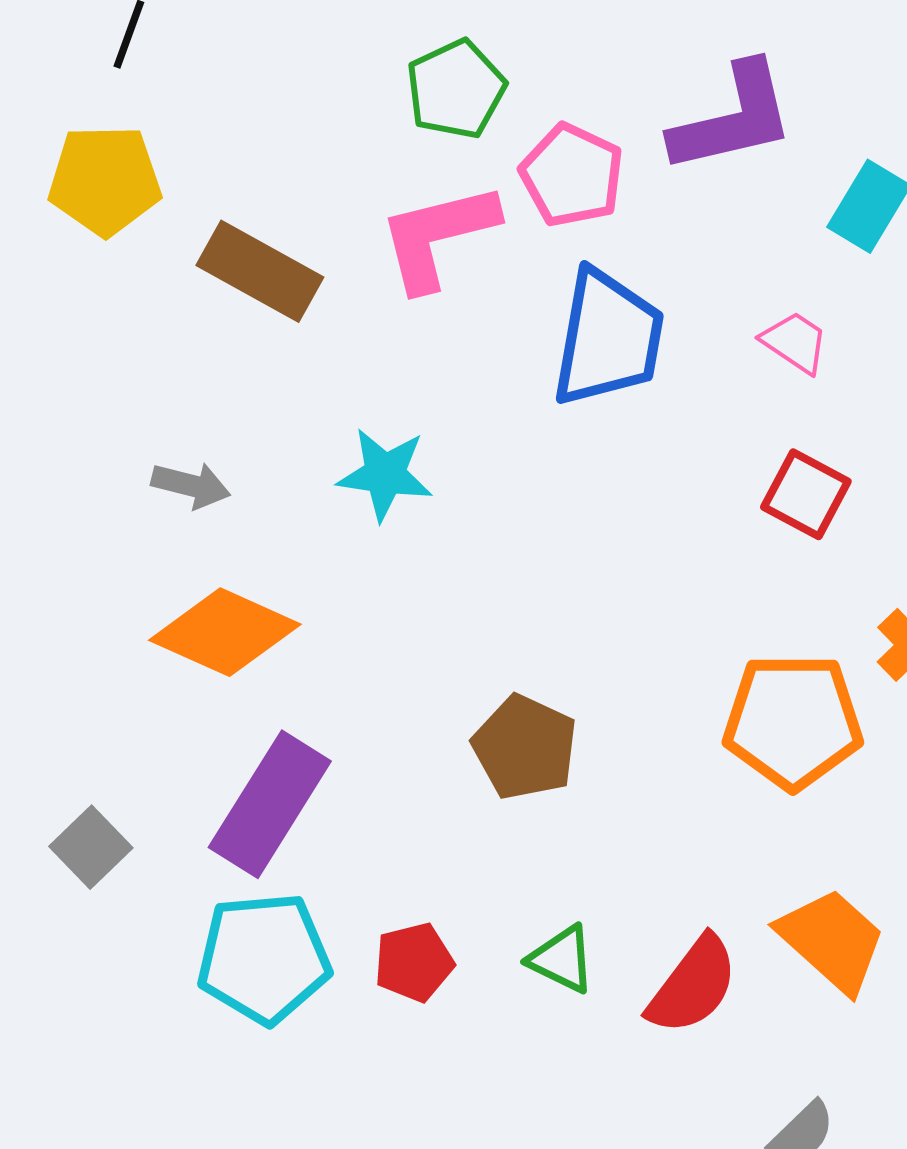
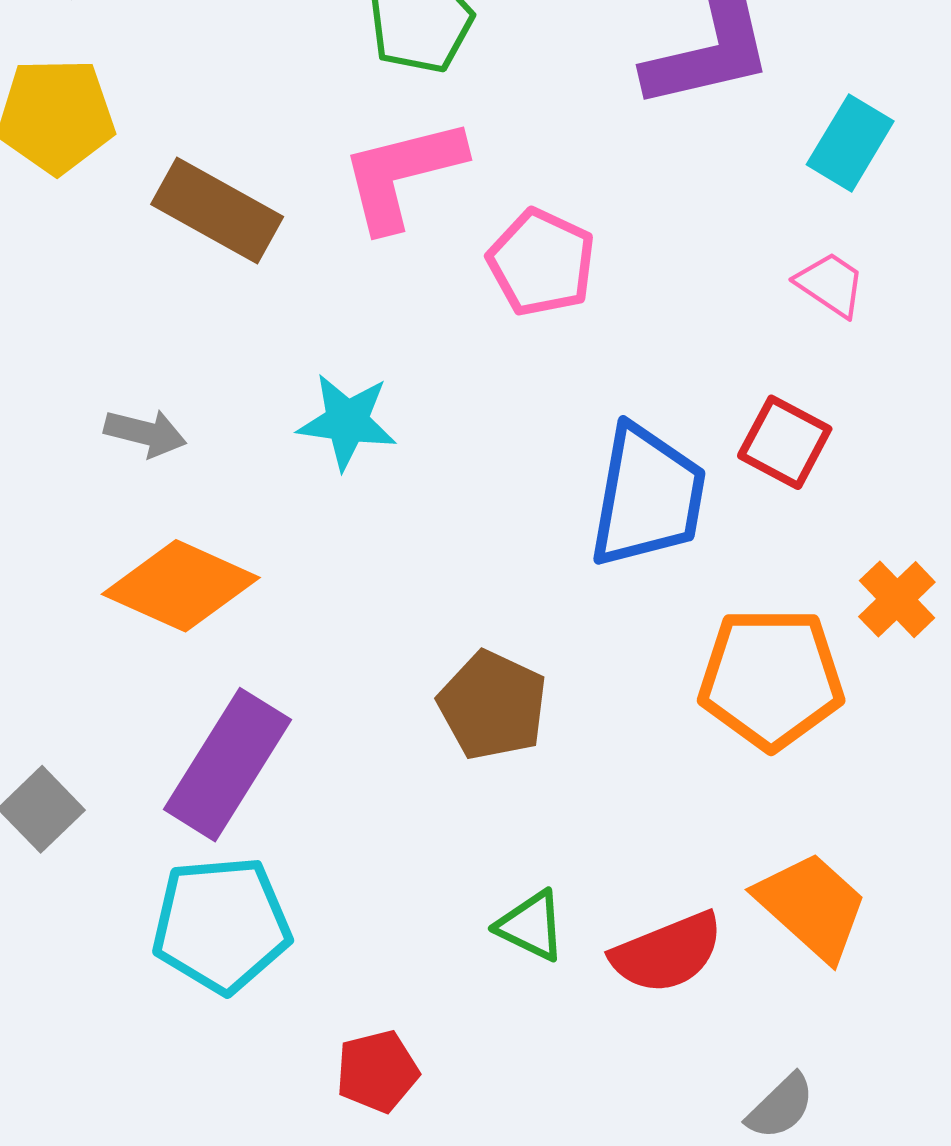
pink pentagon: (572, 175) -> (541, 262), moved
blue trapezoid: (608, 338) -> (647, 496), moved
pink trapezoid: (795, 342) -> (830, 284), moved
red pentagon: (414, 962) -> (377, 1071), moved
red semicircle: (693, 985) -> (667, 953), turned 31

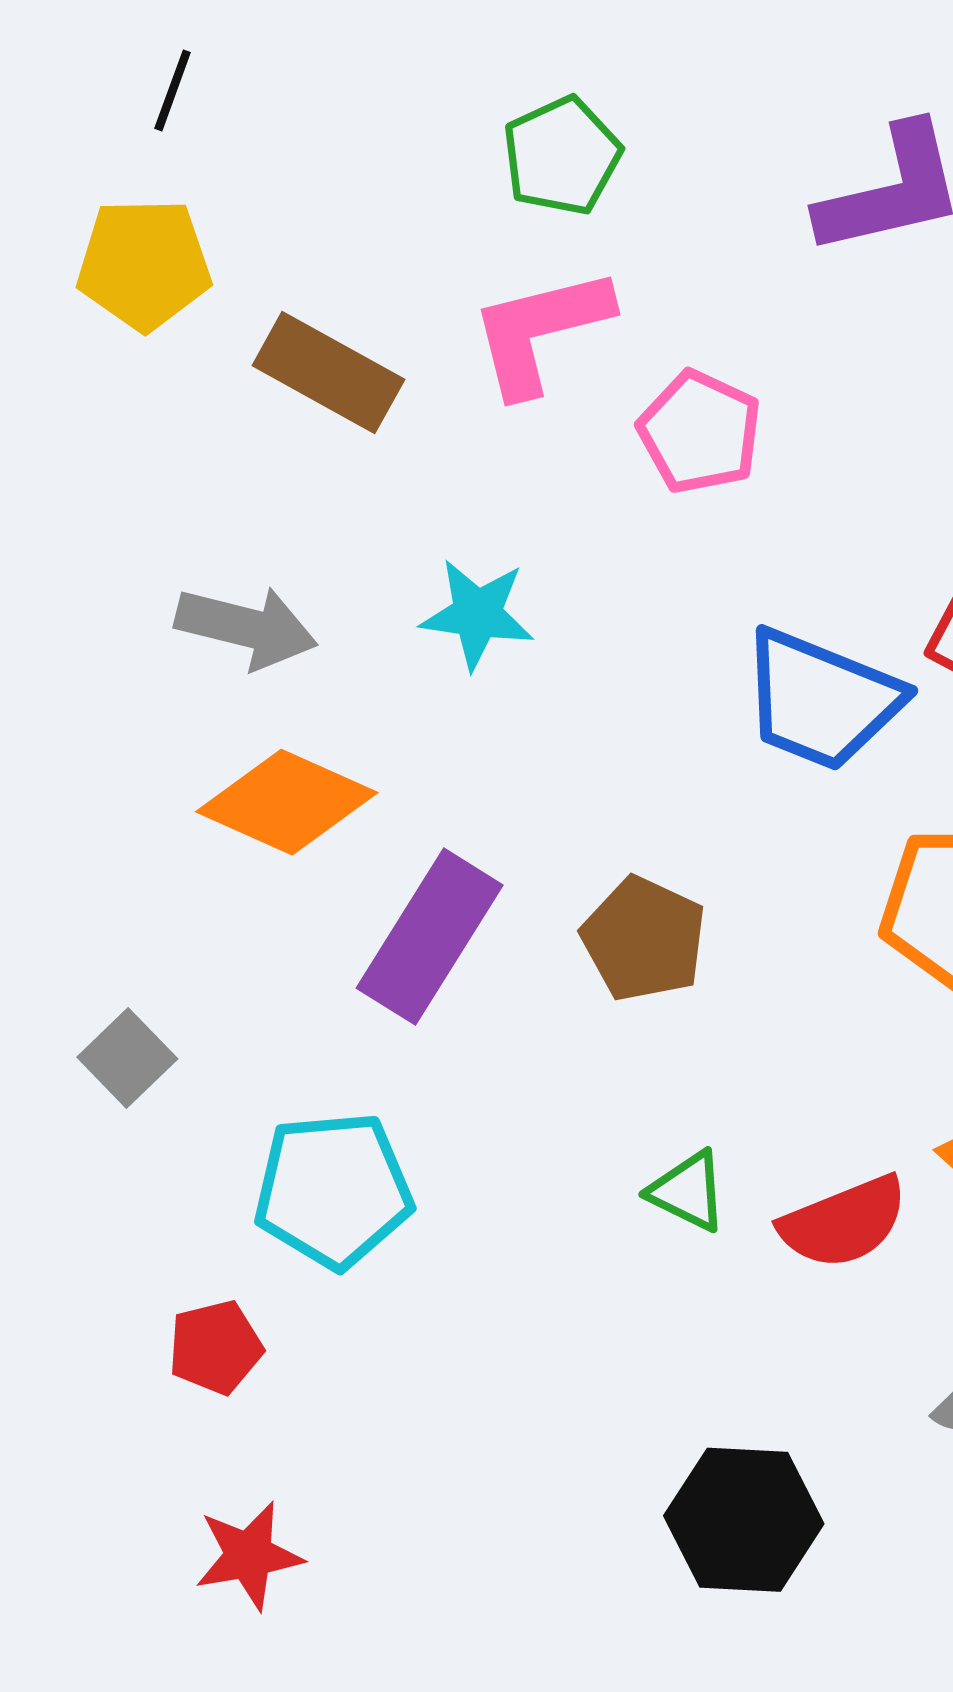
gray arrow: (145, 433) -> (246, 627), size x1.5
blue trapezoid: (647, 496) -> (821, 700), turned 102
purple rectangle: (227, 765) -> (430, 937), moved
red pentagon: (377, 1071) -> (215, 1347), moved

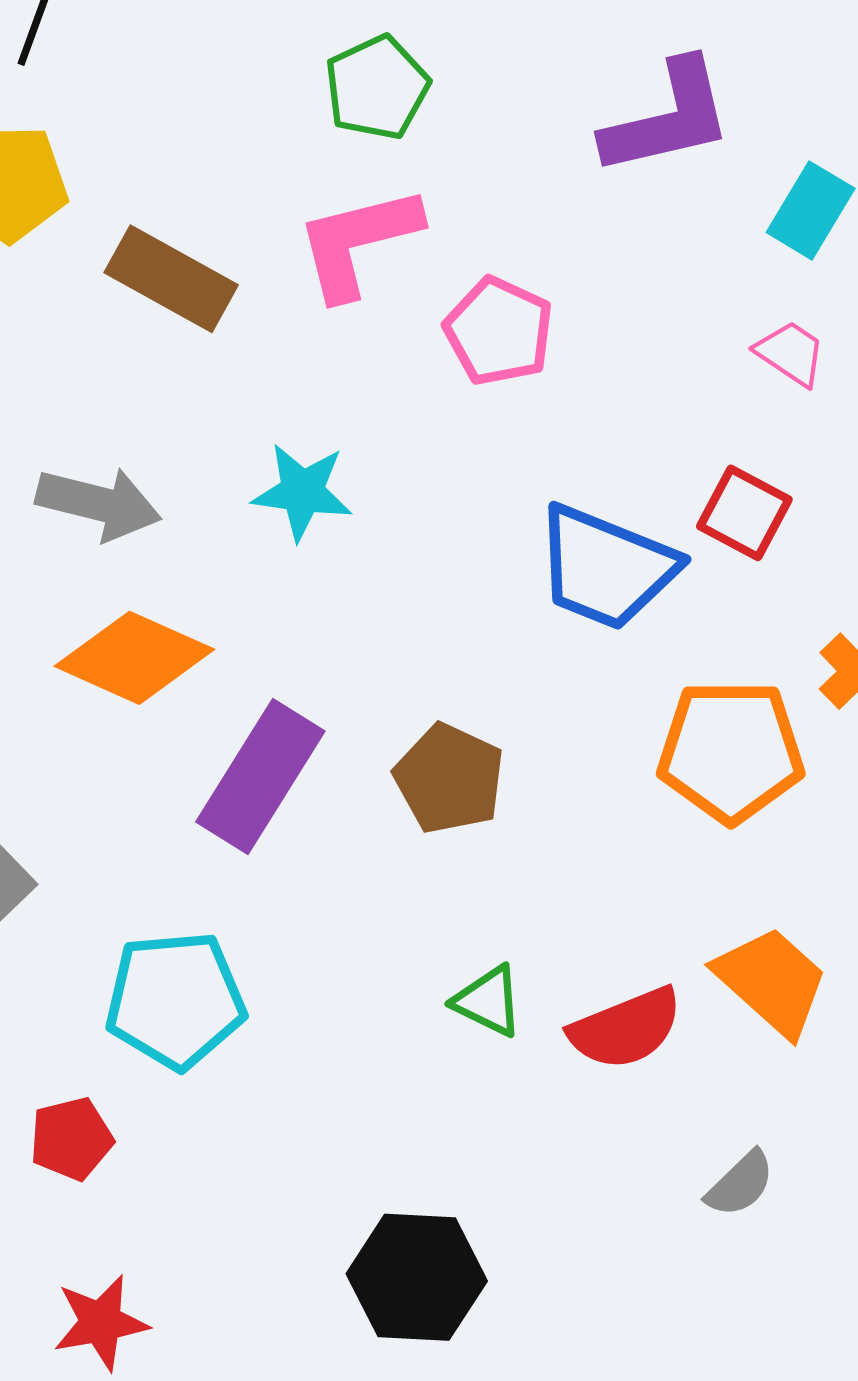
black hexagon: (744, 1520) -> (417, 1277), moved

